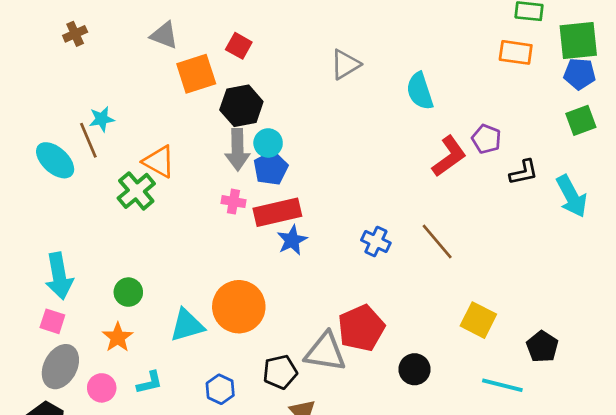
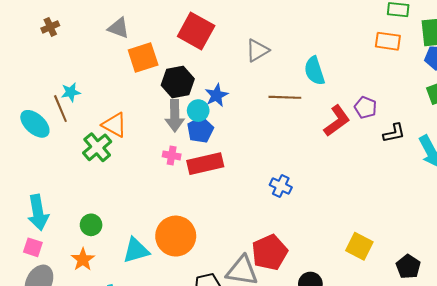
red square: (239, 46) -> (196, 31), moved, size x1.8
blue star: (292, 240) -> (217, 95), moved
brown line: (437, 241) -> (285, 97), moved, turned -48

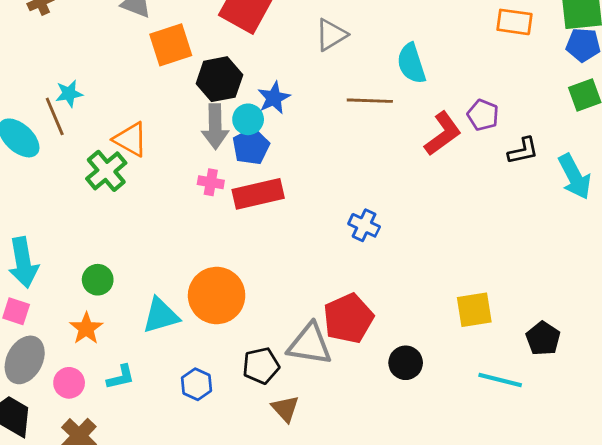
yellow square: (359, 246) -> (474, 310), turned -36

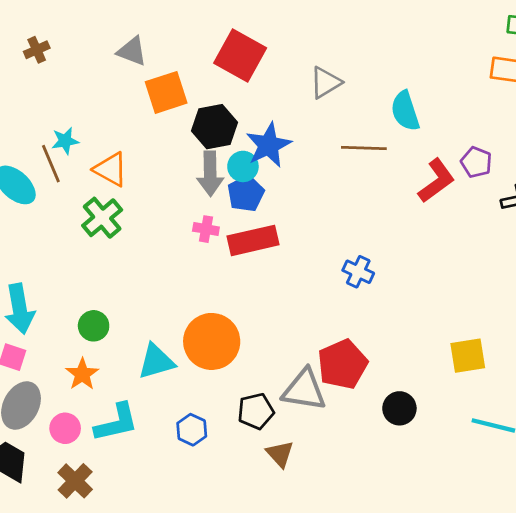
blue star: (274, 98) -> (269, 145), size x1.4
orange triangle: (131, 139) -> (111, 169), moved
cyan L-shape: (121, 377) -> (116, 423), size x1.6

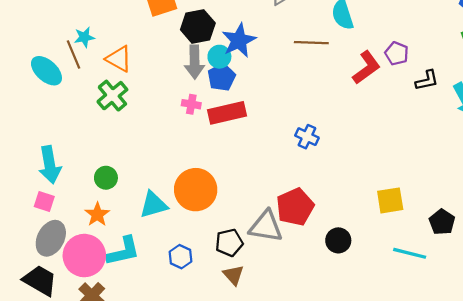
pink circle: (65, 428) -> (84, 256), size x1.8
brown triangle: (280, 454) -> (233, 275), moved

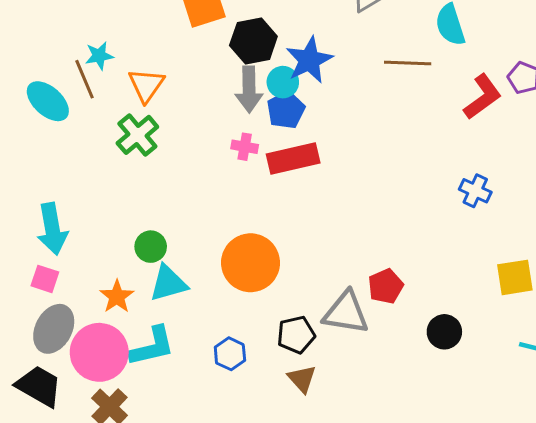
orange triangle: (119, 59) -> (146, 85), turned 36
blue cross: (307, 137) -> (475, 191), moved
green circle: (106, 178) -> (151, 247), moved
cyan triangle: (153, 205) -> (168, 283), moved
red pentagon: (295, 207) -> (386, 286), size x0.7

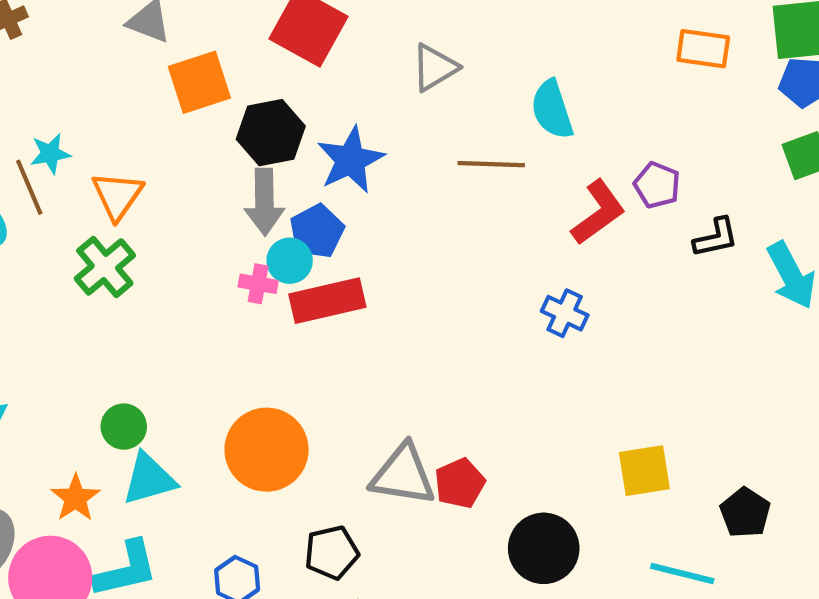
cyan circle: (283, 82) -> (290, 261), moved
blue cross: (475, 191) -> (565, 313), moved
gray triangle: (346, 313) -> (403, 475), moved
black circle: (444, 332) -> (544, 548), size x1.4

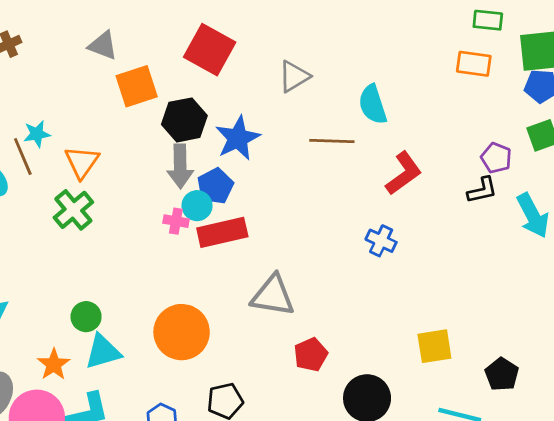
purple pentagon: (657, 185) -> (496, 158), moved
gray triangle: (403, 475) -> (273, 296), moved

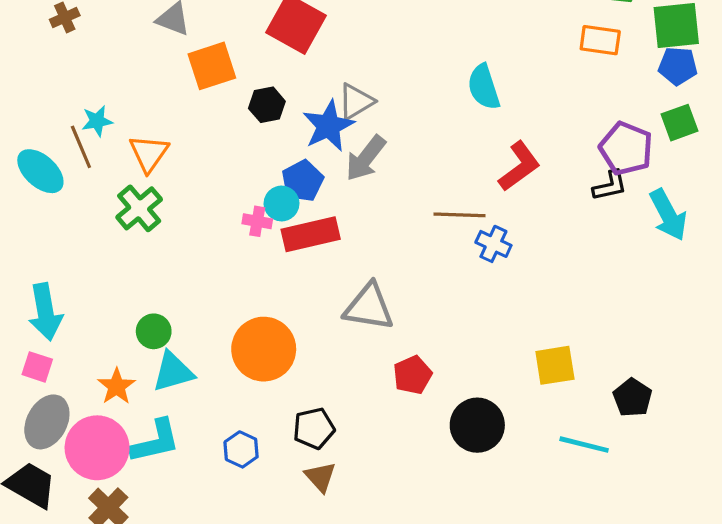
gray triangle: (294, 76) -> (356, 102), moved
black hexagon: (184, 120) -> (267, 105), size x0.7
brown line: (332, 141) -> (459, 215), moved
purple pentagon: (496, 158) -> (626, 148), size x1.5
gray arrow: (180, 166) -> (366, 158), moved, turned 39

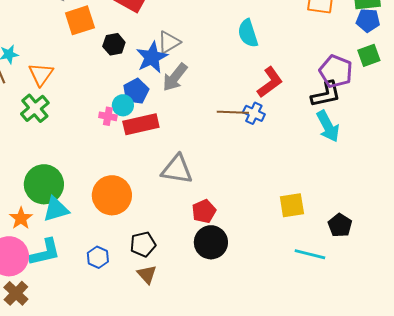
black L-shape: (610, 186) -> (326, 94), size x1.4
cyan arrow: (668, 215) -> (328, 126), moved
blue cross: (493, 244) -> (254, 113), moved
green circle: (154, 331) -> (44, 184), size x1.8
black circle: (477, 425) -> (211, 242), moved

